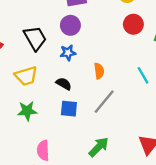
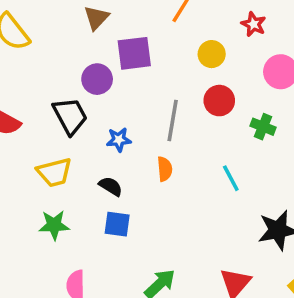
purple circle: (70, 25) -> (97, 79), moved
gray line: (104, 102) -> (173, 121), moved, turned -32

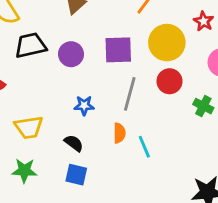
purple square: (134, 53) -> (118, 50), moved
yellow circle: (212, 54) -> (167, 43), size x1.6
black trapezoid: (70, 116) -> (31, 45), moved, turned -80
cyan line: (231, 178) -> (144, 147), moved

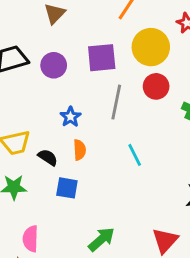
blue star: (84, 105) -> (70, 117), turned -30
orange semicircle: (119, 133) -> (80, 150), moved
black semicircle: (74, 143) -> (48, 157), moved

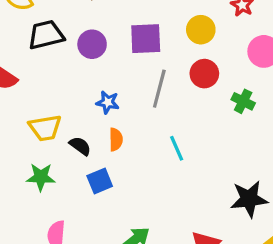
yellow circle: (151, 47) -> (201, 30), size x0.7
blue star: (70, 117) -> (108, 102), turned -30
blue square: (67, 188) -> (100, 181), turned -35

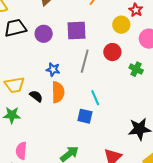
yellow circle: (201, 30) -> (121, 25), moved
orange semicircle: (116, 139) -> (58, 92), size x1.5
blue square: (100, 181) -> (85, 116), moved, turned 35

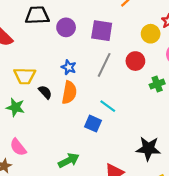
green cross: (136, 69) -> (157, 84), turned 32
cyan line: (95, 98) -> (108, 106), turned -42
pink semicircle: (21, 151) -> (18, 147), turned -54

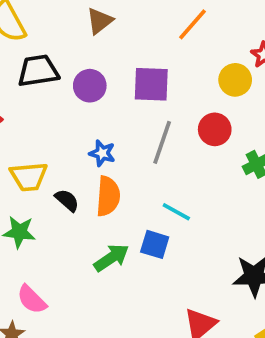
green arrow: (69, 160) -> (111, 258), moved

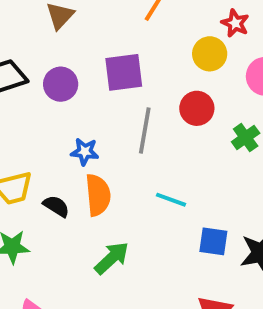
blue square: (155, 244) -> (213, 241), moved

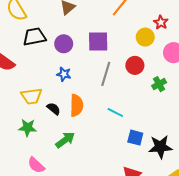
blue star: (85, 152) -> (64, 74), moved
green arrow: (112, 258) -> (65, 140), moved

